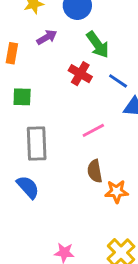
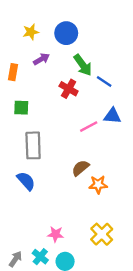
blue line: (118, 81) -> (104, 82), moved
pink line: (93, 130) -> (89, 127), moved
brown semicircle: (95, 171) -> (80, 168), turned 60

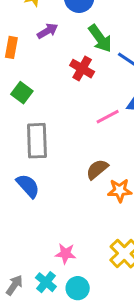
green square: (21, 108) -> (22, 93), turned 35

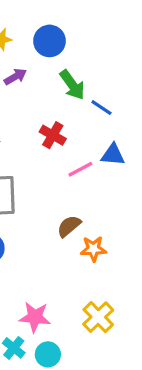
red cross: (82, 69) -> (53, 135), moved
pink star: (66, 254) -> (35, 317), size x1.4

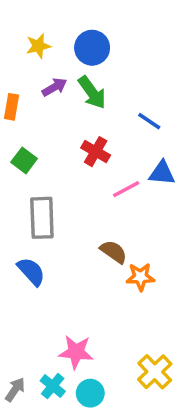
green arrow: (72, 85) -> (92, 92), moved
brown semicircle: (69, 226) -> (114, 252), turned 75
yellow cross: (98, 317) -> (155, 372), moved

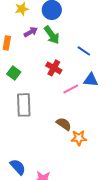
blue semicircle: (31, 271) -> (18, 167), moved

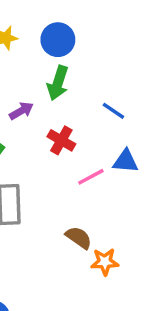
purple arrow: (31, 32) -> (21, 111), moved
green arrow: (52, 35) -> (58, 83), turned 54

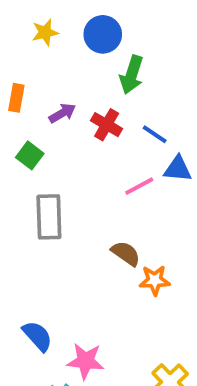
green arrow: (58, 83) -> (132, 75), moved
blue line: (113, 111) -> (155, 134), moved
red cross: (61, 140) -> (107, 125), moved

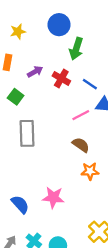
yellow star: (45, 32) -> (18, 32), moved
brown semicircle: (126, 253) -> (81, 145), moved
pink star: (85, 361) -> (53, 197), moved

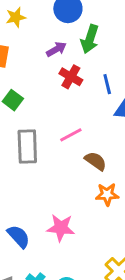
purple arrow: (35, 72) -> (56, 49), moved
blue line: (90, 84) -> (107, 84), turned 42
pink line: (81, 115) -> (71, 135), moved

